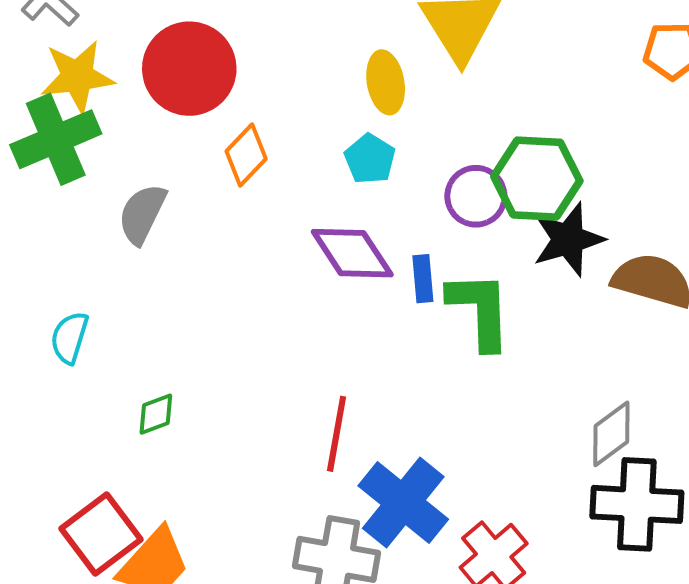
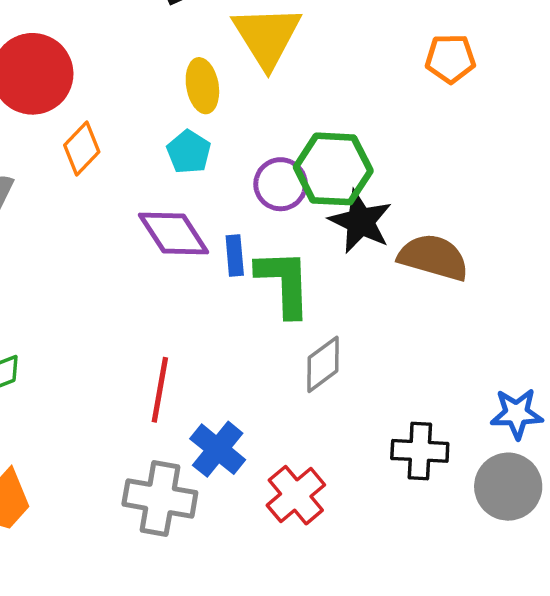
black star: (568, 239) -> (360, 222), turned -30
gray diamond: (611, 434) -> (323, 364), moved
blue cross: (403, 503) -> (218, 449), size x0.7
black cross: (637, 504) -> (420, 451), size x0.7

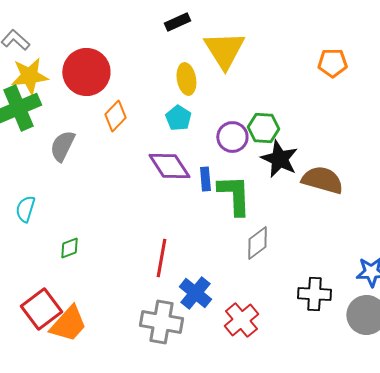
green hexagon: (333, 169) -> (263, 128), size x0.7

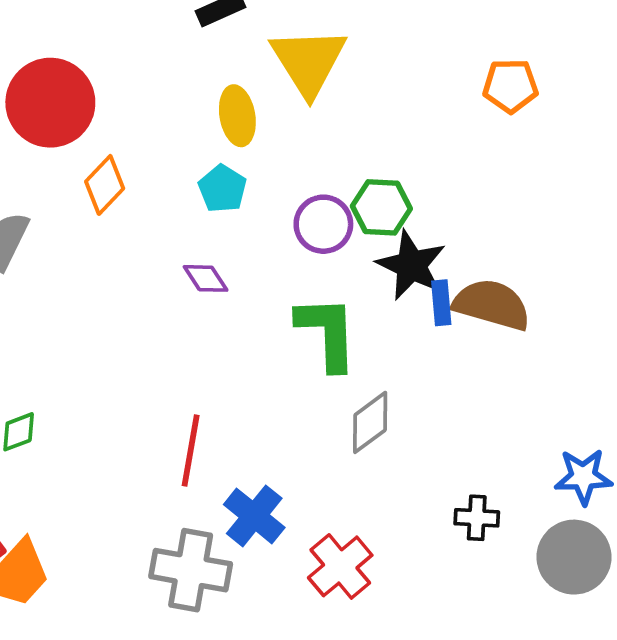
purple diamond: (169, 166) -> (206, 278), size x0.6
blue rectangle: (205, 179) -> (441, 303), moved
black cross: (314, 294) -> (477, 518), size x0.7

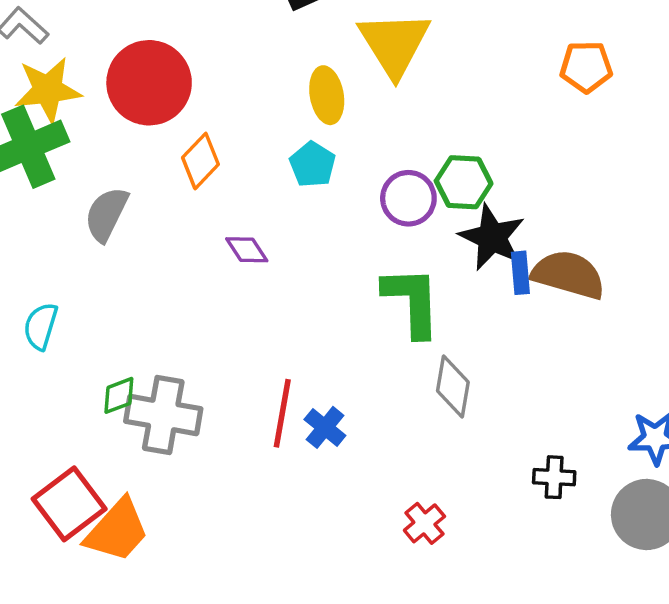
purple diamond: (206, 278) -> (247, 250), moved
gray diamond: (370, 422) -> (453, 387), turned -44
blue cross: (254, 516) -> (325, 427), moved, size x0.7
red cross: (340, 566) -> (424, 523), size x0.7
gray cross: (191, 570) -> (163, 415), moved

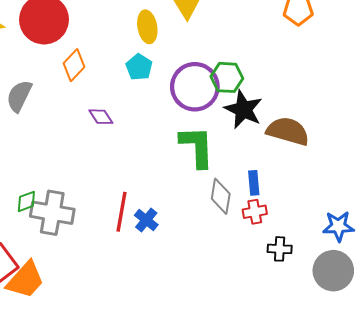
purple circle: (408, 198) -> (195, 87), size x1.5
blue rectangle: (520, 273) -> (254, 183), moved
red cross: (424, 523) -> (255, 212), moved, turned 30

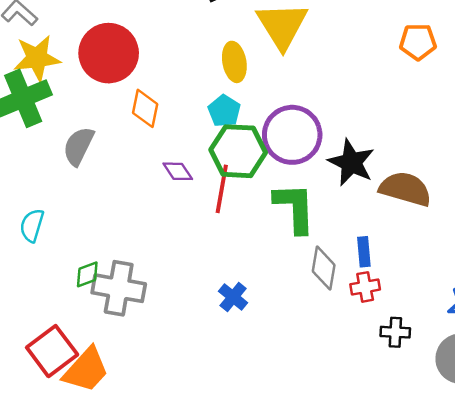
orange diamond: (74, 65) -> (145, 108), turned -32
green hexagon: (227, 77) -> (238, 151), moved, size x1.4
red line: (121, 212) -> (222, 189), moved

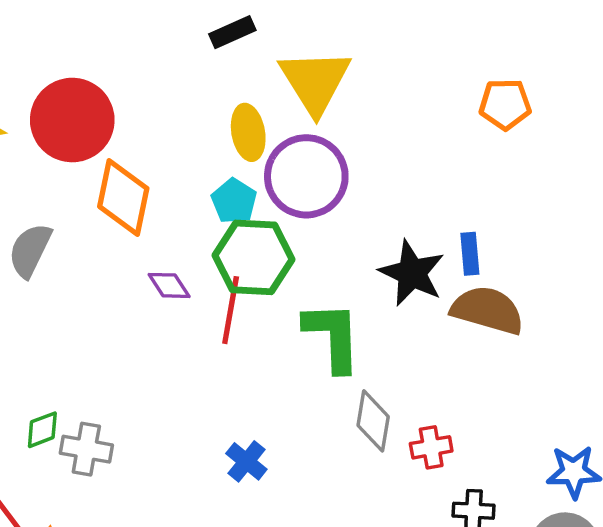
orange diamond: (145, 108) -> (123, 197), size x1.4
purple circle: (292, 135) -> (306, 176), moved
blue rectangle: (364, 252) -> (470, 254), moved
gray cross: (119, 288) -> (86, 449), size x0.7

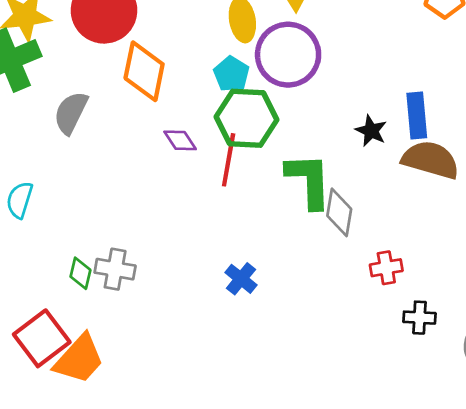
blue rectangle: (470, 254) -> (417, 116), size x1.4
black star: (412, 273) -> (371, 131), size x0.6
gray diamond: (373, 421) -> (339, 212), moved
green diamond: (42, 430) -> (80, 273), moved, turned -56

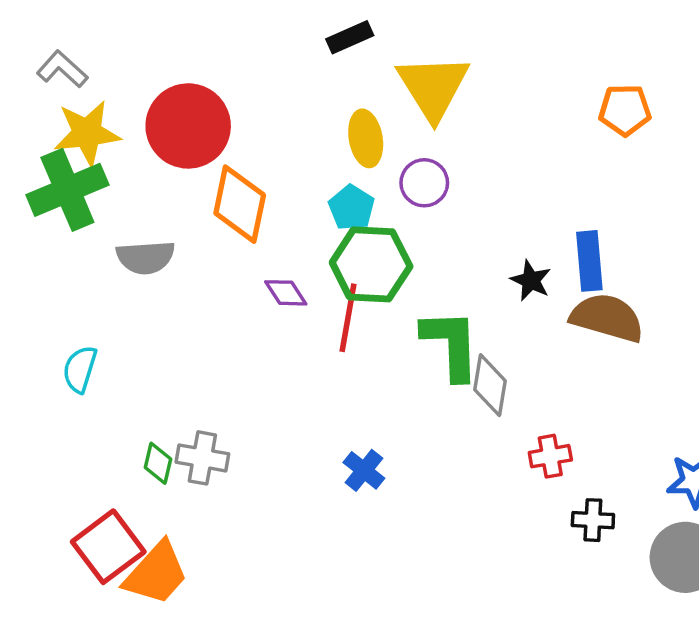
purple circle: (288, 55) -> (424, 183), size x0.6
gray semicircle: (71, 113) -> (146, 257), turned -120

